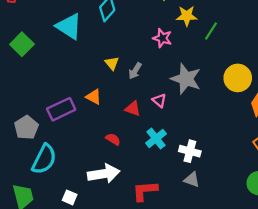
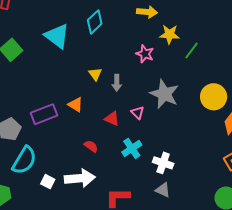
gray arrow: (135, 71) -> (117, 83), turned -35
white square: (70, 197) -> (48, 182), moved

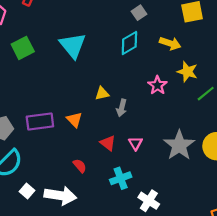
cyan diamond: (95, 22) -> (129, 43), moved
yellow triangle: (95, 74) -> (102, 93), turned 40
gray star: (164, 94) -> (179, 145), moved

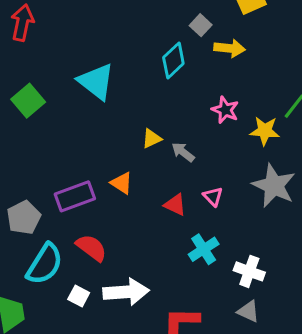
gray square: (139, 13) -> (201, 25), moved
yellow star: (187, 72) -> (265, 131), moved
gray arrow: (122, 108) -> (183, 152), turned 126
red semicircle: (80, 166) -> (91, 248), moved, size x1.5

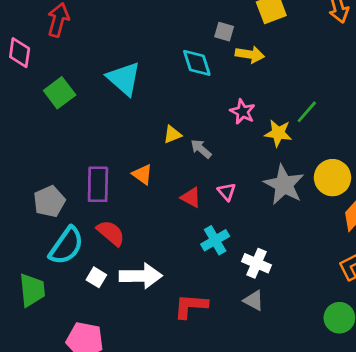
gray square: (201, 25) -> (224, 32), turned -30
cyan diamond: (173, 60) -> (197, 63), turned -68
purple rectangle: (75, 196) -> (98, 184), turned -72

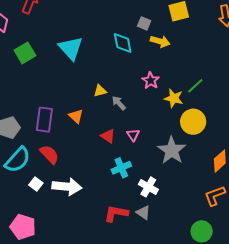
yellow circle: (332, 178) -> (193, 122), moved
gray star: (284, 185) -> (172, 150), moved
red L-shape: (191, 306) -> (116, 213), moved

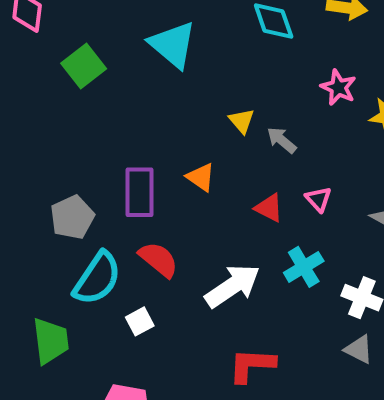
yellow triangle: (100, 91) -> (242, 121), turned -48
white square: (36, 184) -> (140, 321), turned 32
white arrow: (67, 187) -> (233, 286), moved, turned -32
red L-shape: (116, 213) -> (252, 365), moved

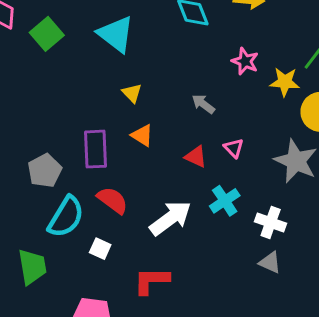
green square: (84, 66) -> (47, 34), moved
yellow triangle: (242, 121) -> (132, 93), moved
white square: (140, 321) -> (100, 249), turned -35
red L-shape: (252, 365) -> (151, 281), moved

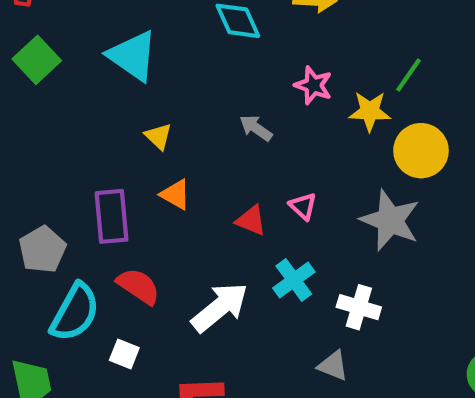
gray arrow: (203, 104) -> (256, 128), moved
gray triangle: (270, 262) -> (333, 366), moved

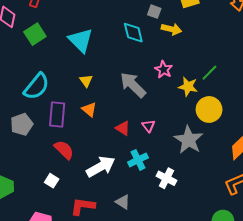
gray arrow: (256, 128) -> (133, 85), size x1.8
cyan semicircle: (75, 312) -> (37, 86), moved
gray triangle: (333, 366) -> (123, 202), moved

